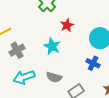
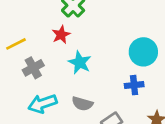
red star: (67, 25) -> (61, 35), moved
blue cross: (93, 63) -> (134, 85), turned -32

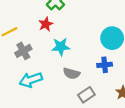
cyan star: (80, 63) -> (61, 47), turned -30
gray semicircle: (82, 104) -> (71, 73), moved

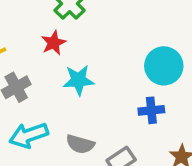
gray semicircle: (71, 73) -> (80, 144), moved

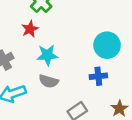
gray semicircle: (80, 144) -> (49, 81), moved

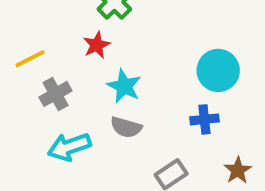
cyan star: (47, 55) -> (124, 86), turned 30

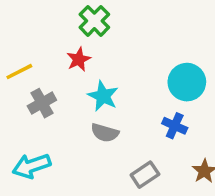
blue cross: (204, 119) -> (175, 126), turned 30
cyan arrow: (69, 147) -> (31, 166), moved

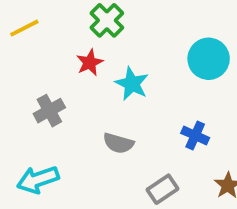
yellow line: (19, 72) -> (24, 28), moved
cyan circle: (187, 82) -> (209, 59), moved
cyan star: (103, 96) -> (132, 84), moved

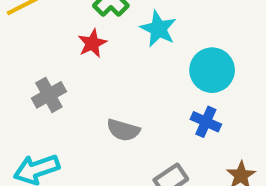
cyan circle: (209, 59) -> (212, 70), moved
cyan star: (132, 84) -> (158, 29), moved

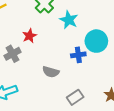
red star: (92, 43) -> (30, 36), moved
blue cross: (206, 122) -> (78, 55), moved, turned -32

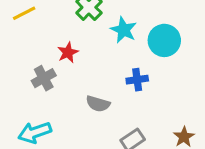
cyan circle: (96, 41) -> (164, 40), moved

